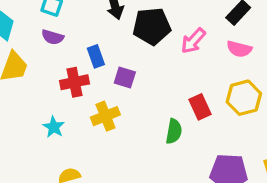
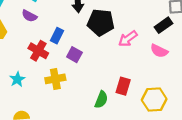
blue rectangle: (96, 56) -> (57, 36), turned 35
red cross: (74, 82) -> (38, 51), turned 30
yellow hexagon: (244, 98) -> (154, 99), moved
red rectangle: (200, 107) -> (123, 86), turned 30

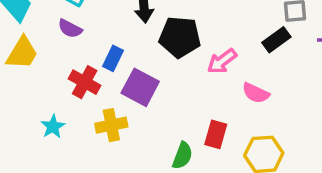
pink semicircle: (159, 51) -> (256, 93), moved
purple square: (74, 55) -> (140, 87), size x1.5

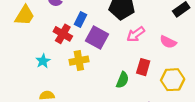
pink arrow: (222, 61) -> (136, 34), moved

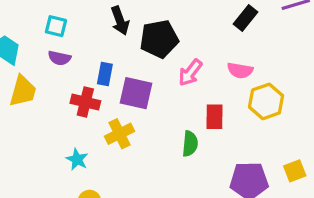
cyan star: (43, 61) -> (77, 159), moved
yellow hexagon: (173, 80) -> (266, 101), moved

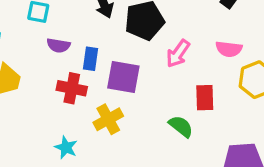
purple semicircle: (59, 58) -> (58, 45), moved
green semicircle: (190, 144) -> (181, 126), turned -55

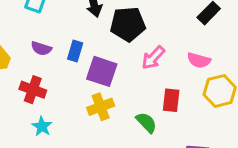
purple semicircle: (58, 45) -> (41, 48), moved
red cross: (72, 88) -> (33, 90), moved
yellow cross: (108, 119) -> (101, 107), moved

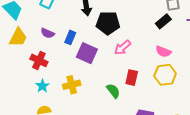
pink semicircle: (199, 60) -> (163, 52), moved
yellow cross: (101, 107) -> (72, 85), moved

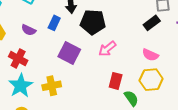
blue rectangle: (70, 37) -> (54, 23), moved
cyan star: (42, 86) -> (21, 86), size x1.6
green semicircle: (113, 91) -> (131, 98), moved

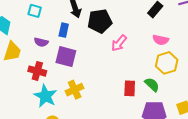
purple square: (69, 53) -> (66, 57), moved
red rectangle: (116, 81) -> (130, 88), moved

